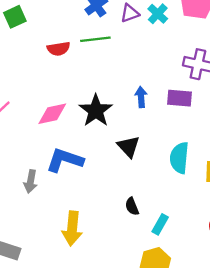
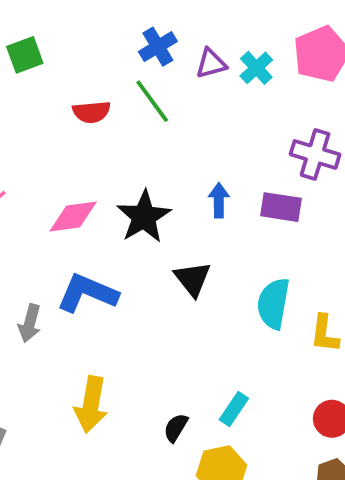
green line: (95, 39) -> (152, 101), turned 56
black semicircle: (132, 206) -> (176, 428), moved, turned 48

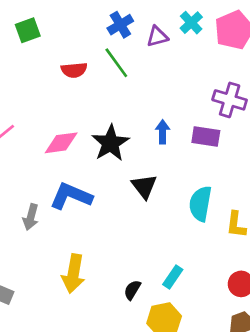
cyan cross: (256, 68) -> (191, 23), moved

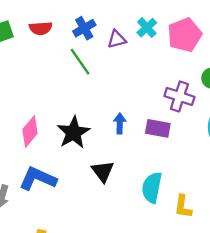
red semicircle: (74, 70) -> (41, 28), moved
pink diamond: (61, 143) -> (30, 131), turned -44

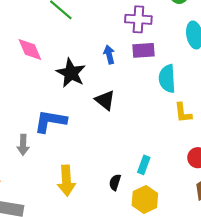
purple cross: (179, 96) -> (138, 19), moved
pink diamond: (30, 131) -> (30, 50), moved, turned -48
cyan semicircle: (152, 188) -> (167, 79), moved

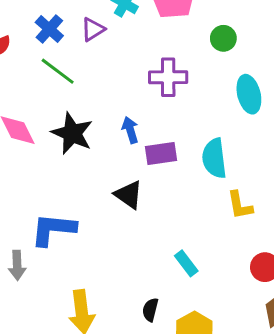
purple rectangle: (143, 50) -> (161, 153), moved
black star: (71, 73) -> (72, 133), moved
cyan rectangle: (144, 165) -> (186, 263), moved, turned -54

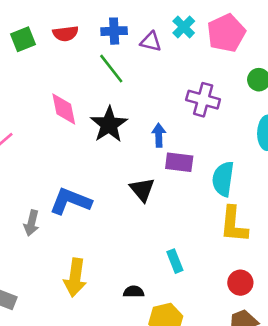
blue cross: (49, 29) -> (114, 31), turned 30
purple triangle: (93, 29) -> (151, 42), turned 30
yellow L-shape: (240, 205) -> (234, 224), size x1.4
black semicircle: (150, 310) -> (134, 292), turned 60

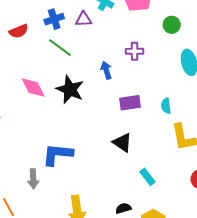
purple cross: (203, 100) -> (135, 51), size x0.7
blue arrow: (159, 135) -> (106, 70), moved
cyan semicircle: (223, 179) -> (166, 106), size x0.6
black triangle: (142, 190) -> (122, 143), moved

